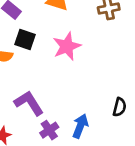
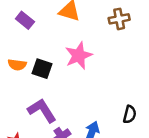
black square: (25, 40) -> (42, 69), moved

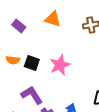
pink star: (79, 56) -> (60, 65), moved

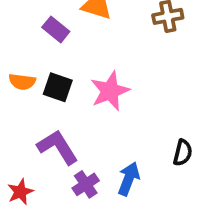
purple rectangle: (19, 26) -> (56, 29), moved

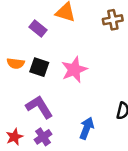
purple cross: (86, 184) -> (43, 137), moved

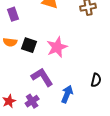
purple rectangle: (38, 28) -> (13, 14), moved, turned 32
purple L-shape: (39, 107) -> (42, 77), moved

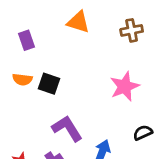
pink star: (57, 47) -> (125, 86), moved
black semicircle: (96, 80) -> (143, 133), turned -128

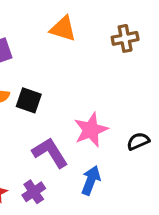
pink star: (125, 86) -> (91, 130), moved
black semicircle: (143, 133) -> (138, 141), moved

